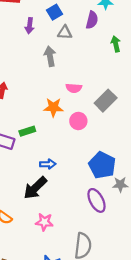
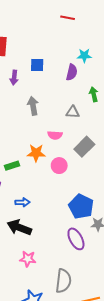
blue square: (55, 12) -> (37, 65), turned 32
gray triangle: (65, 33) -> (73, 112), moved
green rectangle: (27, 131) -> (12, 166), moved
blue arrow: (48, 164) -> (22, 202), moved
black arrow: (35, 188) -> (19, 227), turned 65

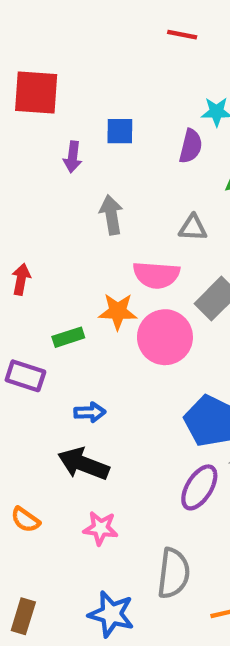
pink semicircle: (55, 135) -> (156, 275), size x1.5
pink circle: (59, 166) -> (165, 337), size x1.6
purple ellipse: (76, 239) -> (199, 487), turned 60

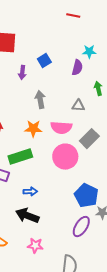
blue square: (120, 131) -> (44, 61), turned -32
orange star: (118, 311) -> (33, 129), moved
green rectangle: (68, 337) -> (20, 157), size x1.6

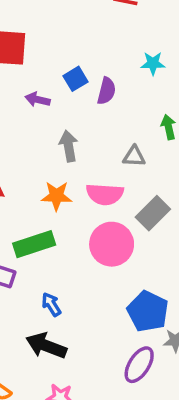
purple semicircle: (77, 68) -> (106, 91), moved
purple arrow: (22, 73) -> (38, 100), turned 96
blue arrow: (30, 192) -> (51, 304), turned -120

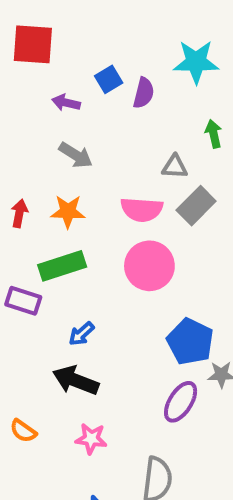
cyan star: (153, 63) -> (196, 62), size x1.6
gray arrow: (69, 146) -> (76, 155), moved, turned 132
orange star: (57, 196) -> (68, 211), moved
gray rectangle: (153, 213) -> (196, 206), moved
blue arrow: (51, 304) -> (81, 334), turned -100

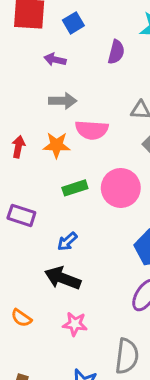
blue square: (109, 79) -> (73, 23), moved
gray arrow: (76, 155) -> (63, 101), turned -32
pink semicircle: (142, 210) -> (92, 130), moved
green rectangle: (62, 266) -> (75, 188), moved, size x0.7

